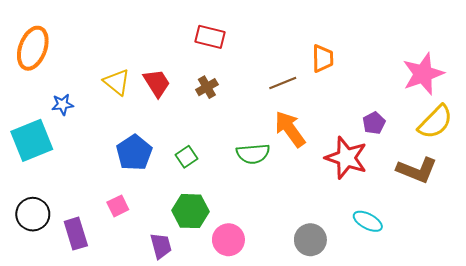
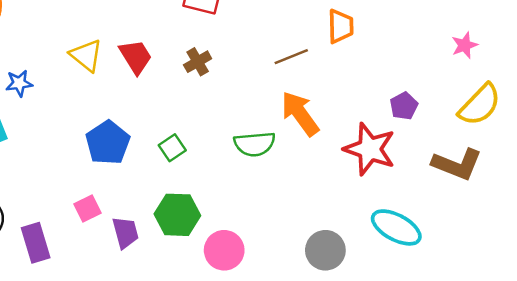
pink star: (423, 74) -> (465, 45), size x0.5
cyan ellipse: (368, 221) -> (396, 227), size x1.4
purple trapezoid: (161, 246) -> (125, 233), moved

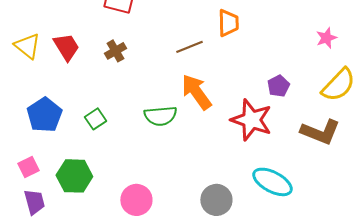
green hexagon: (177, 215) -> (74, 176), moved
purple trapezoid: (125, 233) -> (34, 202), moved

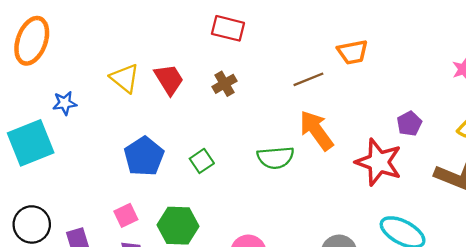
orange trapezoid: (228, 23) -> (353, 52), turned 80

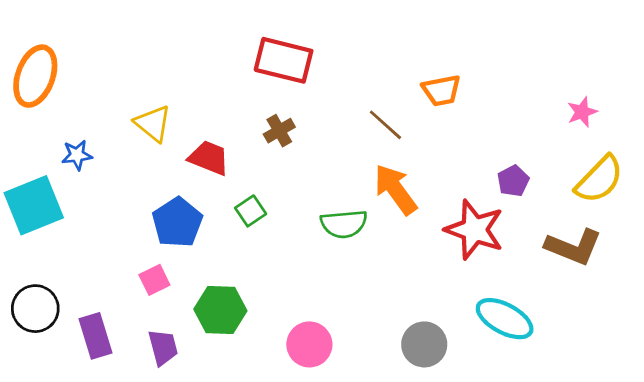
red rectangle: (228, 28) -> (284, 60), size x1.4
red trapezoid: (169, 79) -> (209, 158), moved, turned -36
brown line: (308, 79) -> (385, 125), turned 64
green square: (202, 161) -> (251, 211), moved
pink square: (126, 215) -> (154, 280), moved

